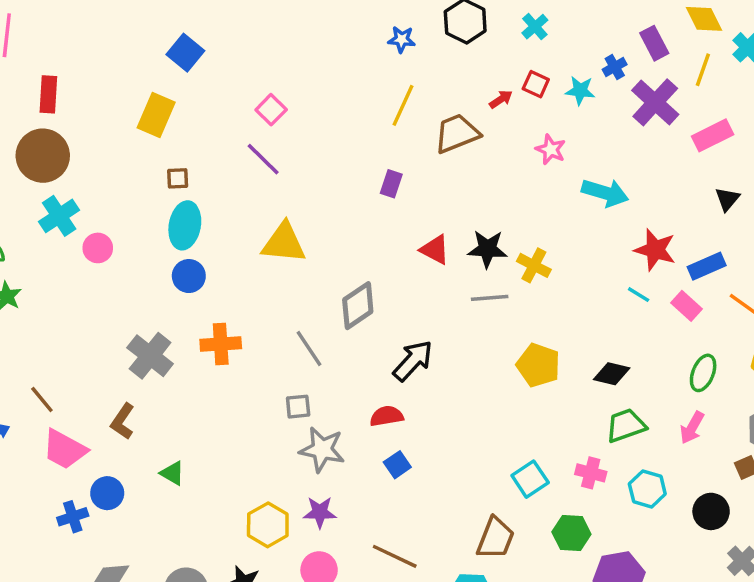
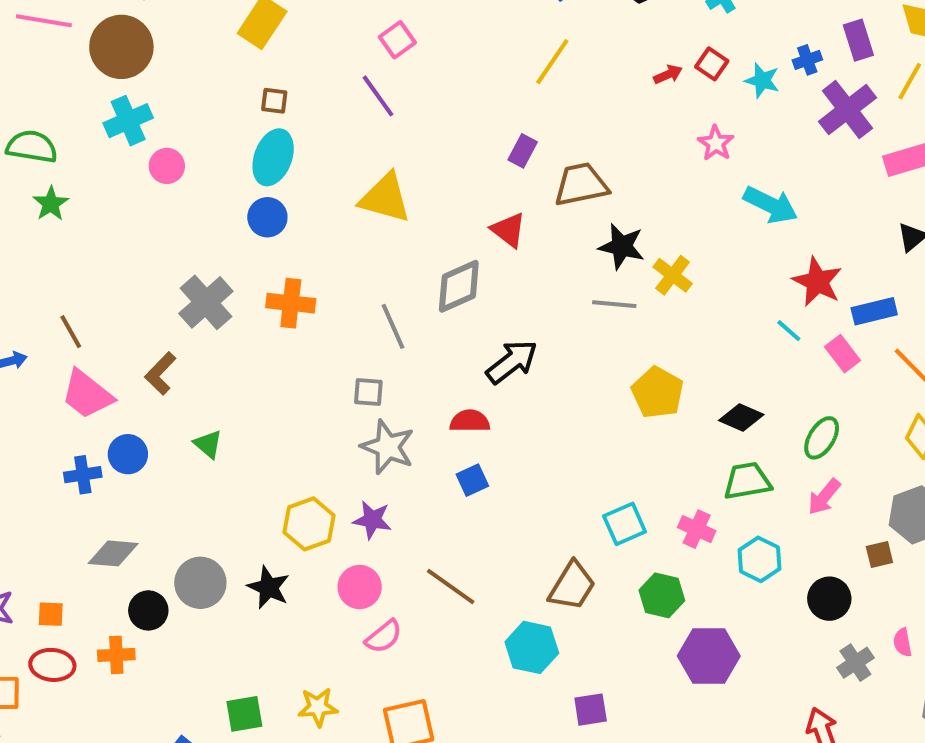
brown trapezoid: (457, 133) -> (581, 185), moved
red triangle: (435, 250) -> (508, 230), moved
green ellipse: (703, 373) -> (822, 438), moved

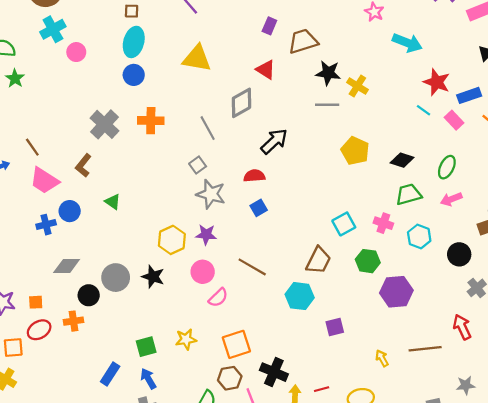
gray square: (368, 392) -> (198, 165), turned -35
pink arrow: (824, 497) -> (451, 199), turned 35
red ellipse: (52, 665) -> (39, 330), turned -30

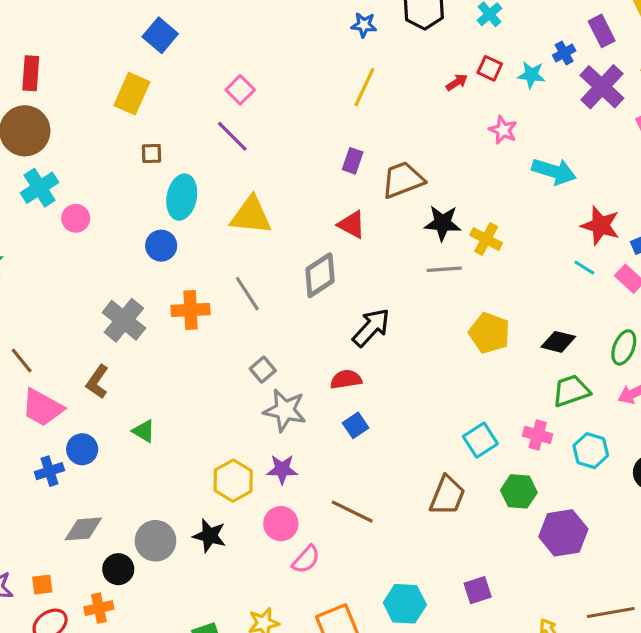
cyan ellipse: (134, 42) -> (182, 197), moved
gray line: (208, 128) -> (247, 294), moved
cyan hexagon: (300, 296) -> (405, 604), moved

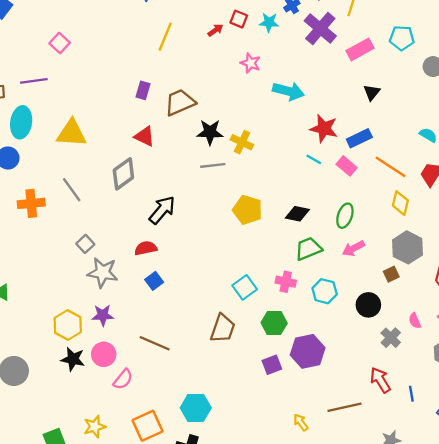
yellow line: (364, 87) -> (165, 37), moved
purple line: (232, 136) -> (34, 81), moved, turned -50
black star: (210, 536) -> (73, 359), moved
purple square: (478, 590) -> (272, 365), moved

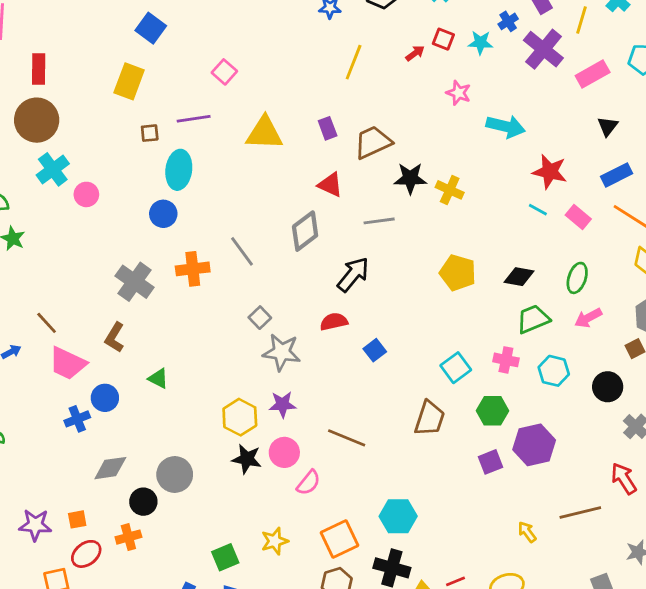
purple rectangle: (143, 90) -> (328, 128), turned -36
yellow triangle: (72, 133) -> (264, 133), moved
blue rectangle: (359, 138) -> (617, 175), moved
gray line: (213, 165) -> (379, 221), moved
blue square: (154, 281) -> (375, 350), moved

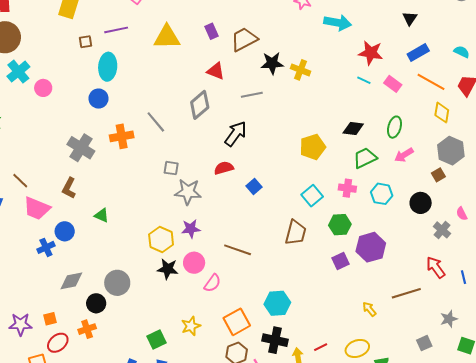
yellow pentagon: (458, 273) -> (313, 147), moved, turned -30
gray square: (260, 318) -> (171, 168), turned -35

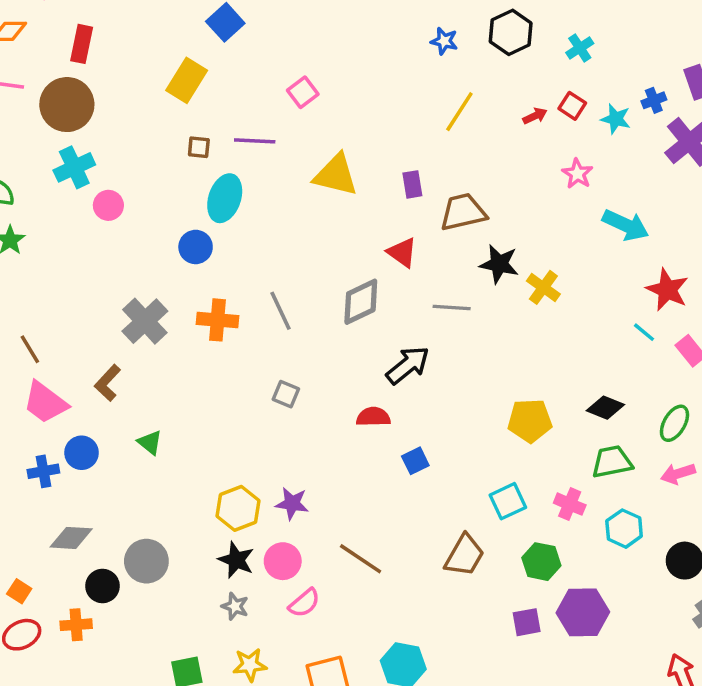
gray star: (188, 192) -> (235, 606), moved, size x0.6
orange square: (50, 319) -> (19, 591), turned 32

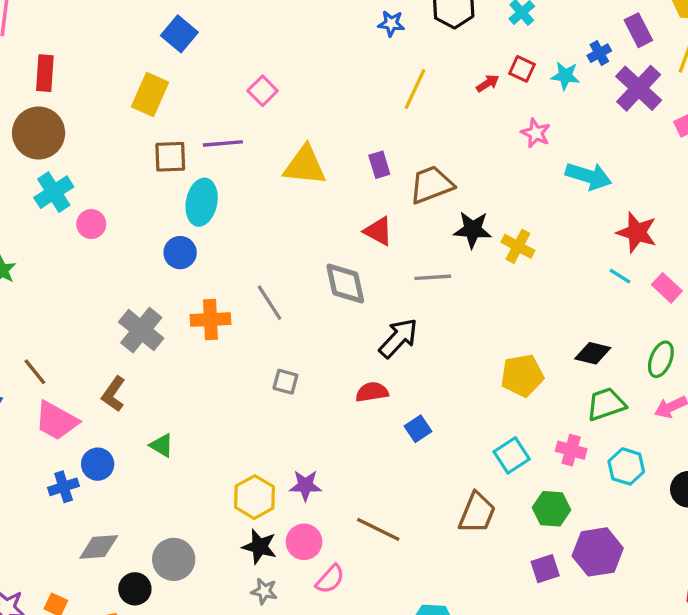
brown square: (199, 147) -> (170, 157), size x1.5
gray diamond: (361, 302) -> (345, 284), turned -69

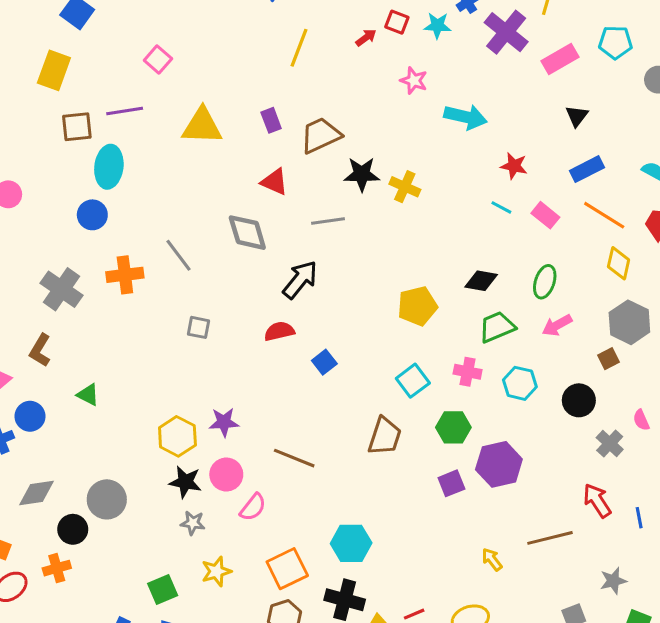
red star: (637, 232) -> (514, 166), size x0.7

